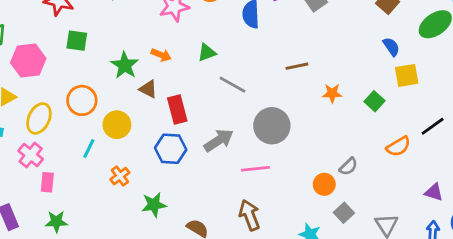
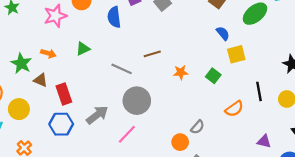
gray line: (233, 85) -> (122, 69), moved
black line: (433, 126) -> (259, 91), turned -60
pink line: (255, 169) -> (127, 134), turned -36

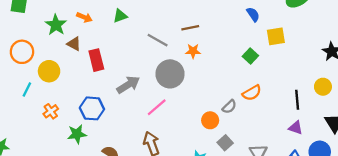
blue semicircle: (223, 33) -> (253, 14), moved
orange star: (181, 72) -> (193, 51), moved
black line: (259, 91) -> (297, 100), moved
orange semicircle: (234, 109) -> (252, 93), moved
blue hexagon: (61, 124) -> (92, 108), moved

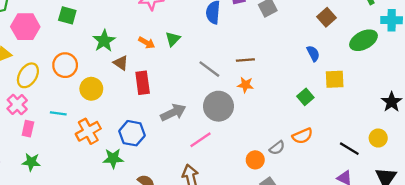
green triangle: (120, 16) -> (173, 39), turned -32
orange arrow: (84, 17) -> (147, 43), moved
cyan line: (27, 90) -> (58, 113), moved, turned 64
black line: (297, 100) -> (349, 149), turned -60
orange cross: (51, 111) -> (88, 131), size x1.5

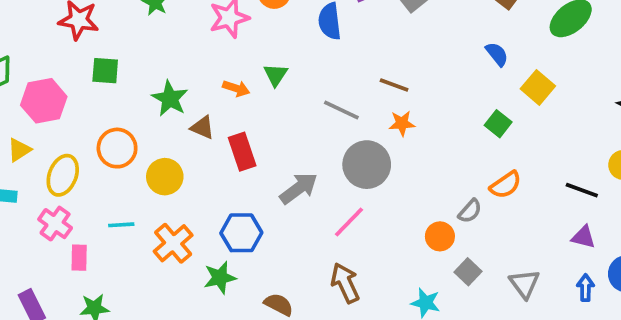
brown line: (245, 60) -> (394, 85), turned 36
yellow square: (335, 79) -> (538, 87), turned -36

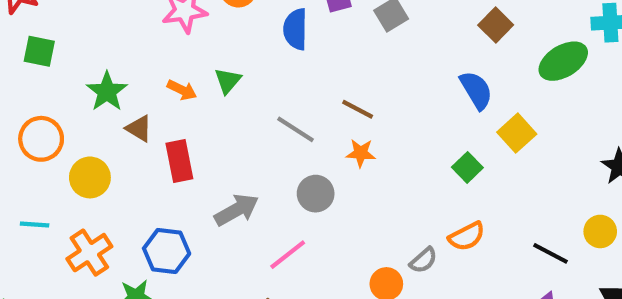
blue semicircle: (497, 54) -> (476, 90), size x1.4
gray circle: (367, 165) -> (316, 194), size x0.7

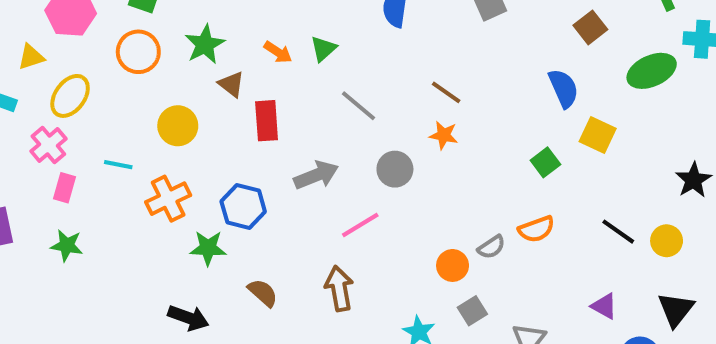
gray line: (295, 129) -> (358, 106), moved
yellow square: (517, 133) -> (598, 135), turned -30
orange circle: (41, 139) -> (138, 52), moved
black line: (551, 253) -> (618, 232), moved

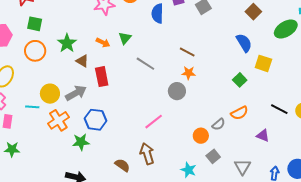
yellow circle: (178, 126) -> (50, 94), moved
gray circle: (395, 169) -> (177, 91), moved
gray arrow: (316, 175) -> (76, 93), moved
brown semicircle: (263, 293) -> (122, 165), moved
purple triangle: (604, 306) -> (263, 135), moved

